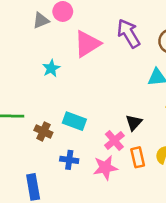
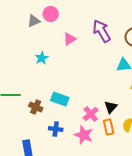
pink triangle: (87, 44) -> (70, 39), size x0.6
black triangle: (134, 122) -> (111, 107), moved
pink star: (105, 168) -> (84, 135), turned 30

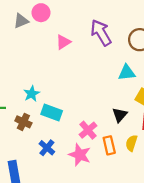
cyan star: (42, 58) -> (32, 94), moved
black triangle: (111, 107) -> (120, 115), moved
blue cross: (56, 129) -> (47, 148), turned 32

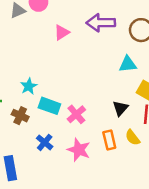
purple arrow: (101, 33) -> (101, 23), turned -60
pink cross: (88, 130) -> (76, 114), moved
yellow semicircle: (131, 143) -> (133, 138), turned -56

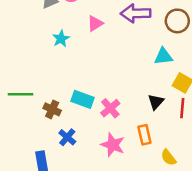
cyan star: (29, 86) -> (61, 39), moved
yellow semicircle: (133, 138) -> (168, 157), moved
blue cross: (45, 142) -> (67, 137), moved

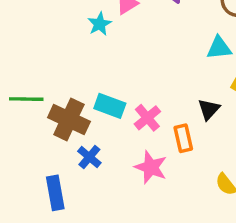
cyan star: (61, 39) -> (100, 24), moved
brown cross: (52, 109) -> (69, 120), size x1.6
orange rectangle: (144, 135) -> (183, 138), moved

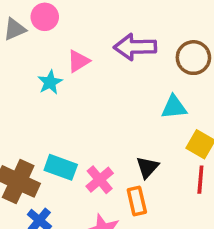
black triangle: (209, 109) -> (147, 167), moved

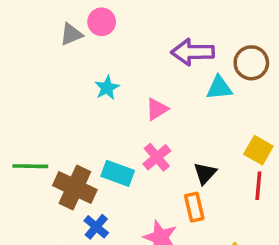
pink triangle: (78, 61) -> (157, 109), moved
cyan triangle: (174, 107) -> (219, 88), moved
pink cross: (100, 180) -> (157, 157), moved

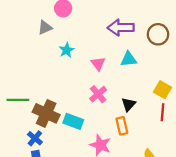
gray triangle: (71, 34) -> (45, 28), moved
cyan triangle: (219, 88) -> (129, 59), moved
pink triangle: (157, 109) -> (98, 64), turned -35
cyan rectangle: (118, 173) -> (73, 121), moved
blue cross: (96, 227) -> (35, 138), moved

